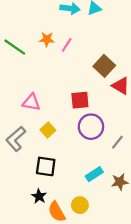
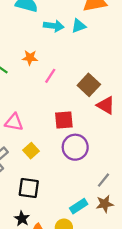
pink line: (67, 45) -> (50, 76), moved
gray line: (117, 142) -> (104, 180), moved
cyan rectangle: (94, 174) -> (79, 206), moved

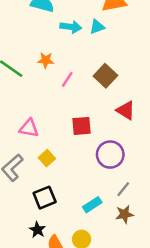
brown square: (89, 85) -> (105, 76), moved
purple circle: (75, 147) -> (110, 155), moved
black square: (29, 188) -> (45, 198), turned -30
cyan rectangle: (79, 206) -> (92, 205), moved

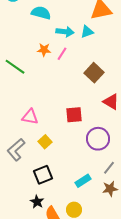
orange star: (46, 60) -> (44, 50), moved
pink line: (67, 79) -> (62, 54), moved

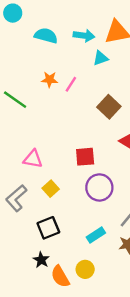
cyan arrow: (65, 32) -> (84, 36), moved
purple circle: (98, 139) -> (99, 187), moved

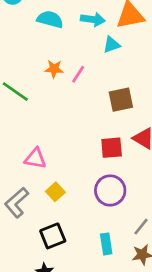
brown square: (109, 107) -> (121, 100), turned 35
red square: (85, 157) -> (112, 148), moved
cyan rectangle: (96, 235) -> (106, 244), turned -66

